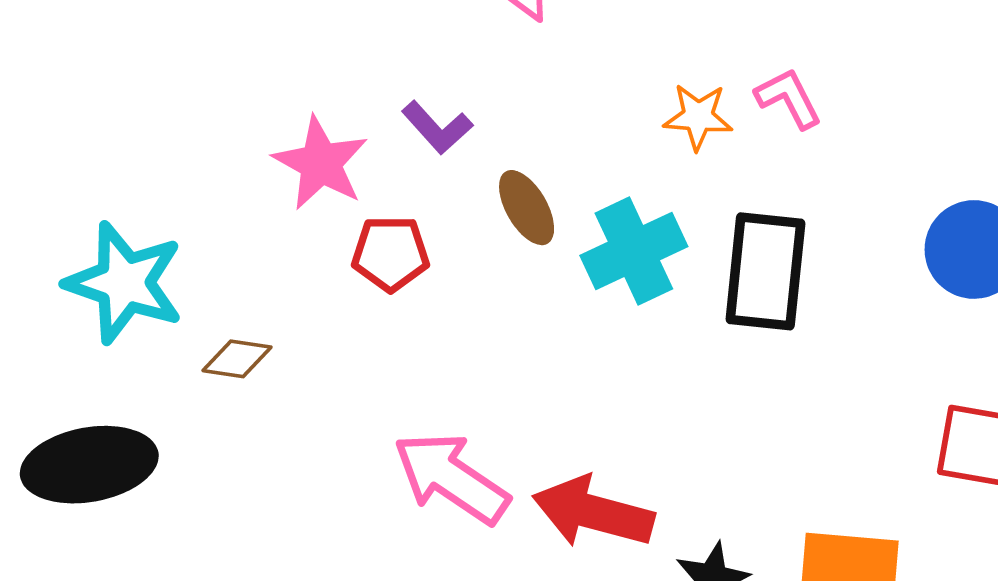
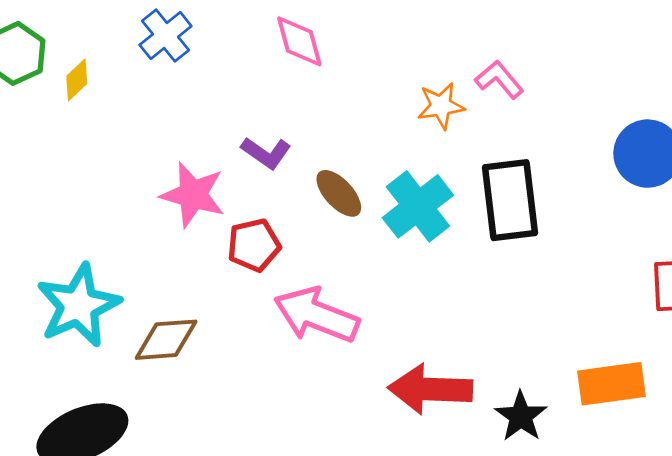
cyan star: (124, 283) -> (78, 305), turned -30
brown diamond: (237, 359) -> (166, 340), size x1.4
pink arrow: (451, 478) -> (316, 315), moved

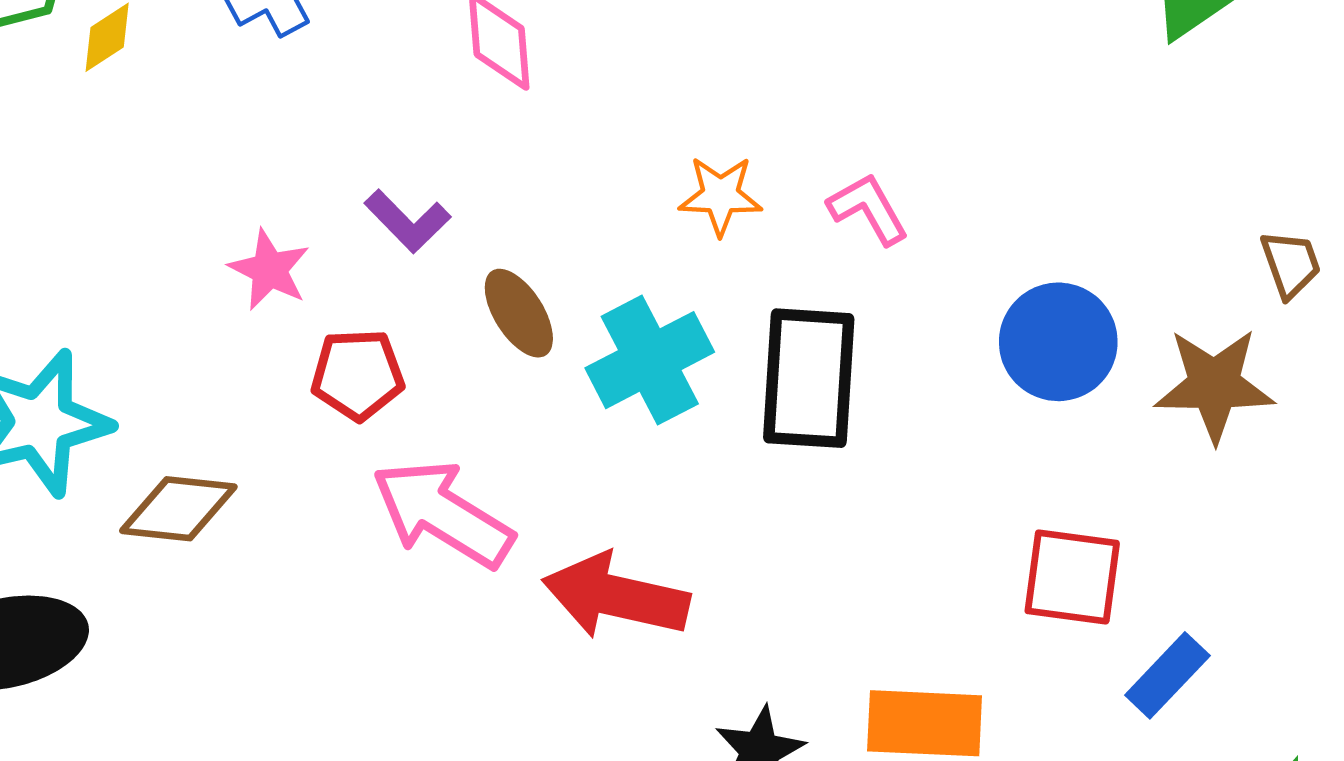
pink L-shape: (499, 80) -> (868, 209), moved
pink star: (193, 195) -> (269, 270), size x0.7
red arrow: (430, 389) -> (616, 596), moved

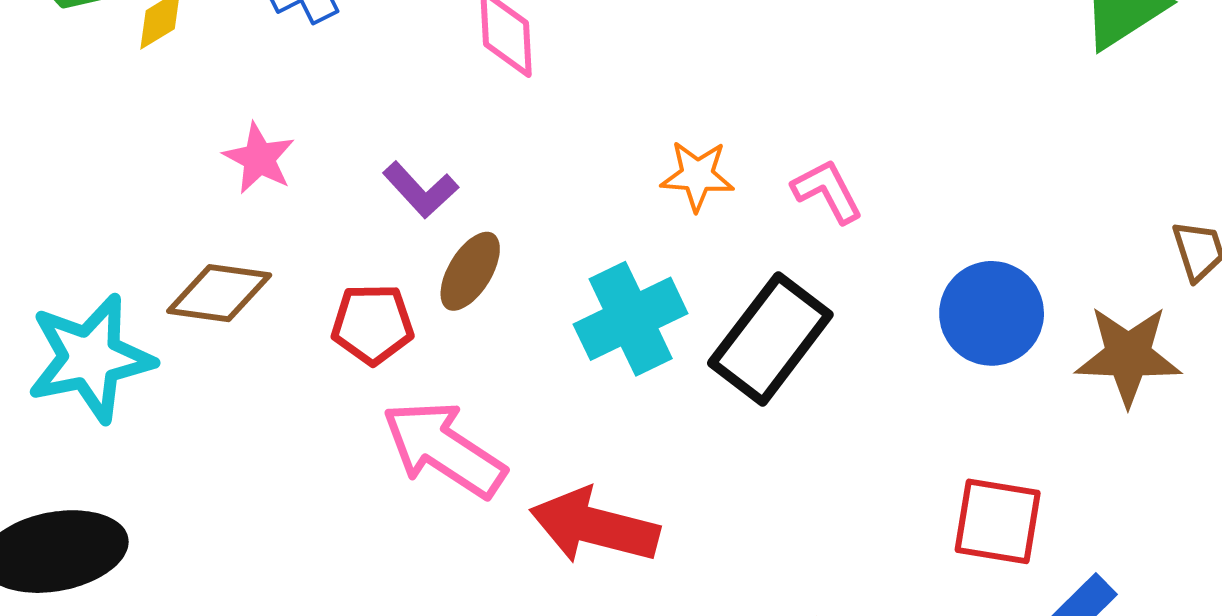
pink star: (269, 270) -> (259, 158), moved
brown ellipse: (519, 313) -> (470, 271), moved, turned 62
black rectangle: (809, 378) -> (770, 339), turned 32
brown diamond: (178, 509) -> (219, 293), moved

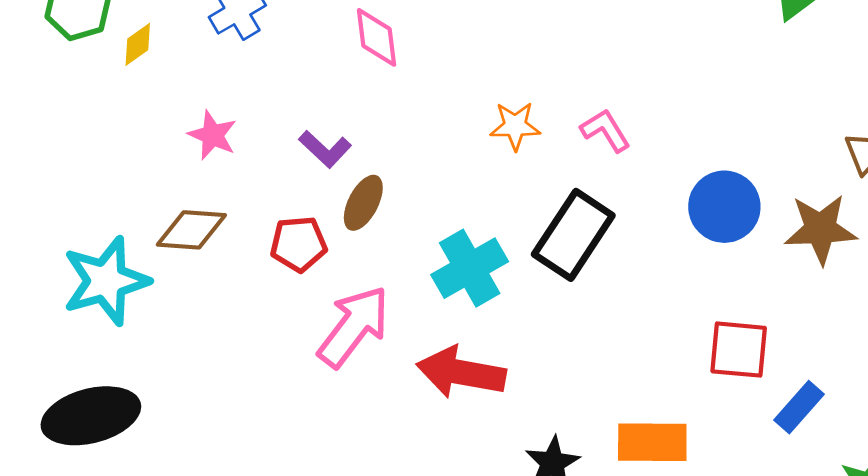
cyan cross: (631, 319) -> (470, 268), moved
pink arrow: (444, 449) -> (354, 326), turned 98

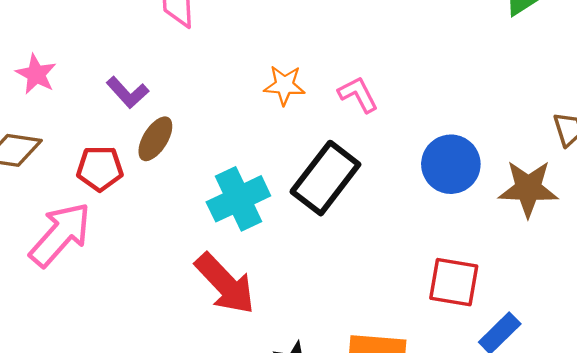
pink arrow: (354, 326) -> (60, 235), moved
red arrow: (461, 372) -> (225, 284), turned -148

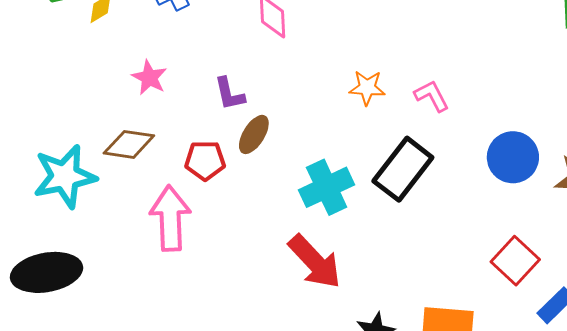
purple L-shape: (127, 92) -> (229, 94), turned 30
pink arrow: (60, 235) -> (170, 218), turned -44
red square: (454, 282) -> (515, 261), turned 33

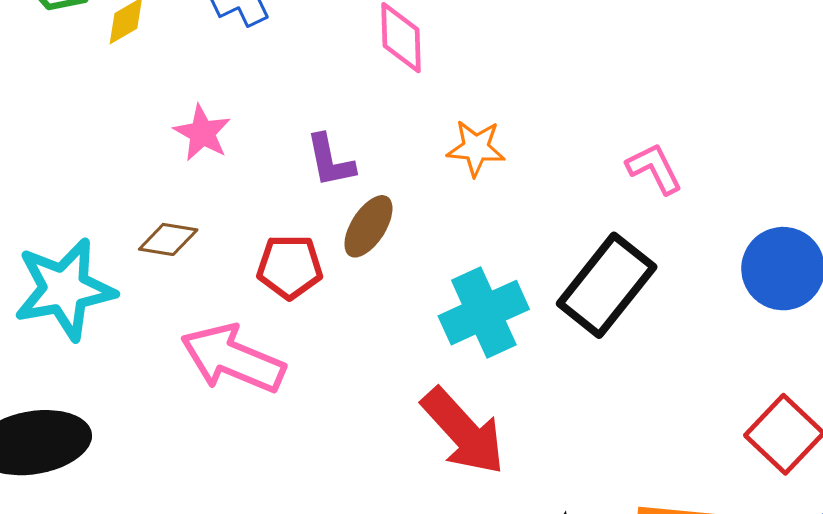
orange star: (367, 88) -> (476, 148), moved
brown diamond: (129, 144) -> (168, 239), size x0.7
pink arrow: (170, 218) -> (233, 359), turned -66

